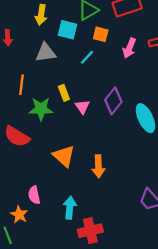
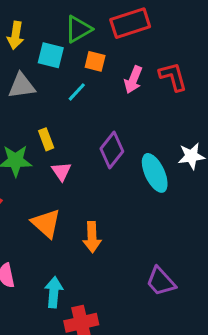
pink triangle: (82, 107) -> (61, 171), moved

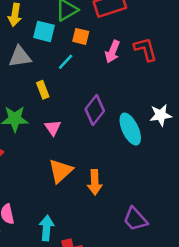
yellow rectangle: (46, 139) -> (43, 90), moved
orange triangle: (46, 223) -> (60, 171), moved, turned 36
orange arrow: (92, 237) -> (95, 182), moved

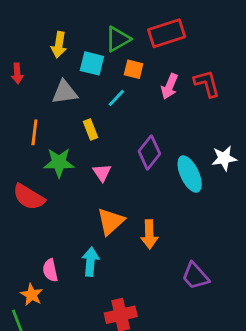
cyan arrow: (47, 228) -> (90, 262), moved

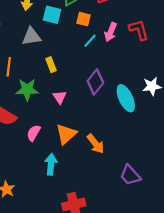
cyan line: (116, 98) -> (90, 41), moved
orange arrow: (149, 234) -> (95, 144), turned -36
pink semicircle: (50, 270) -> (34, 133), moved, turned 42

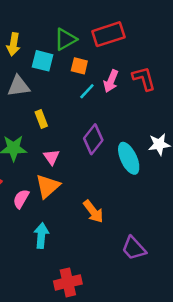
orange triangle: (66, 134) -> (48, 186), moved

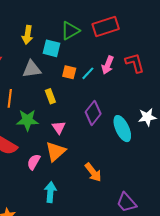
orange square: (79, 66) -> (69, 72), moved

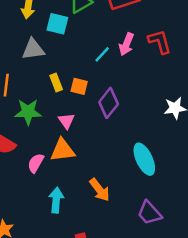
orange square: (69, 72) -> (79, 86), moved
cyan ellipse: (122, 129) -> (144, 159), moved
orange triangle: (56, 151) -> (63, 150), turned 35
orange arrow: (93, 172) -> (100, 190), moved

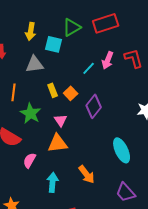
orange square: (79, 86) -> (71, 93), turned 32
green star: (28, 112) -> (31, 113), turned 30
pink semicircle: (36, 163) -> (30, 160), moved

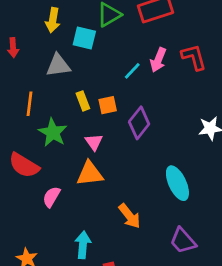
orange square: (71, 93) -> (108, 105), turned 32
cyan arrow: (53, 182) -> (83, 245), moved

